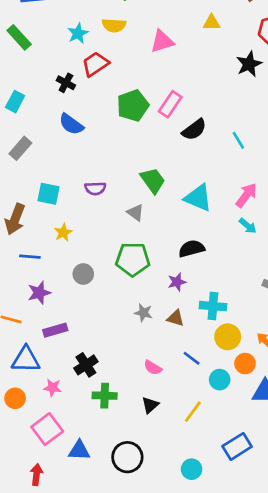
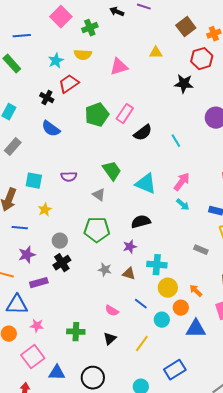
black star: (249, 64) -> (184, 84), turned 30
black cross: (86, 365) -> (62, 263), moved

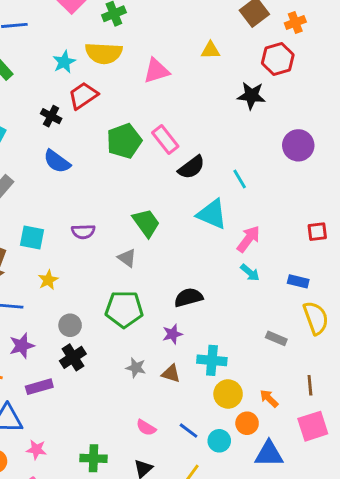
yellow semicircle: (83, 55) -> (104, 53), size x1.4
pink rectangle: (125, 114) -> (165, 140), turned -72
cyan triangle: (146, 184) -> (212, 214), moved
blue line: (141, 304) -> (189, 431), moved

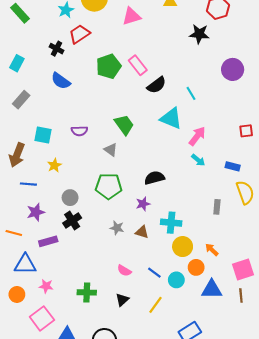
gray rectangle: (276, 338) -> (217, 207), turned 72
brown line: (310, 385) -> (241, 296), moved

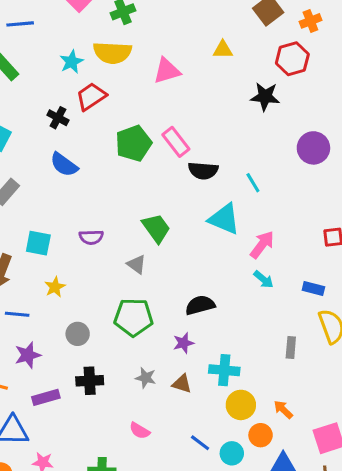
black semicircle: (157, 85) -> (203, 171), turned 42
black cross: (72, 221) -> (90, 381), moved, turned 30
pink semicircle: (124, 271) -> (140, 431), moved

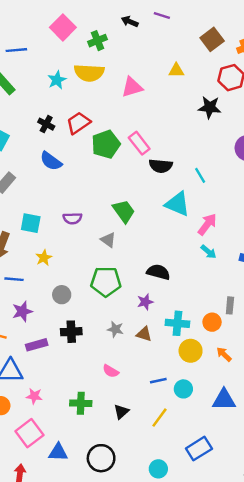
red trapezoid: (91, 97) -> (78, 123), moved
black semicircle: (200, 305) -> (158, 272), turned 30
orange circle: (261, 435) -> (212, 322), moved
blue line: (200, 443) -> (158, 381), turned -49

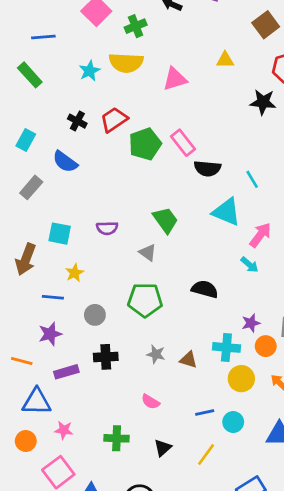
blue semicircle: (51, 161) -> (65, 162), moved
cyan arrow: (208, 252) -> (249, 265), moved
blue line: (14, 279) -> (53, 297), moved
purple star: (145, 302) -> (251, 323), moved

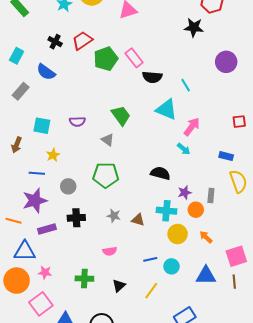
brown arrow: (26, 259) -> (17, 145), size x0.7
black semicircle: (205, 289) -> (160, 173), moved
purple star: (50, 334) -> (35, 201), size x1.4
pink semicircle: (150, 402) -> (110, 251), turned -40
orange circle: (26, 441) -> (17, 281), size x1.6

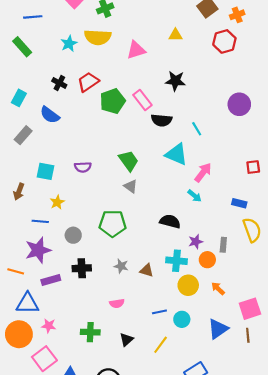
black star: (194, 27) -> (175, 81), moved
gray triangle: (108, 140) -> (131, 186), moved
blue triangle: (206, 275) -> (218, 329), turned -35

